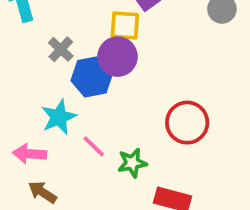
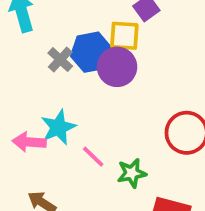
blue hexagon: (92, 77) -> (91, 52), moved
pink arrow: (30, 154) -> (29, 142), moved

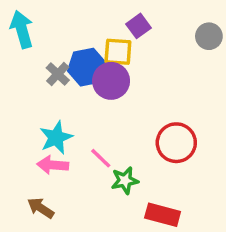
pink arrow: (29, 142) -> (53, 165), moved
pink line: (93, 157) -> (101, 158), moved

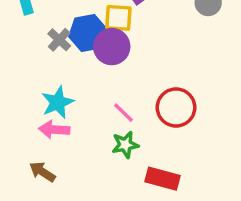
pink line: (101, 158) -> (124, 113), moved

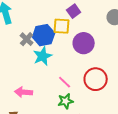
purple circle: (112, 47) -> (84, 43), moved
cyan star: (58, 102) -> (43, 56), moved

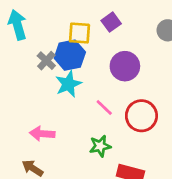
yellow square: (62, 26) -> (79, 33), moved
pink line: (65, 82) -> (104, 107), moved

